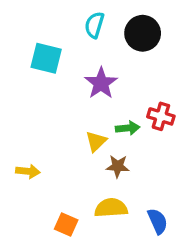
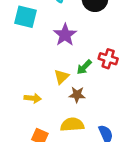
green arrow: (128, 128) -> (84, 67), turned 140
yellow arrow: (28, 171) -> (33, 98), moved

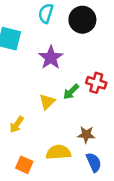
brown star: (77, 95) -> (86, 135), moved
yellow arrow: (33, 98) -> (17, 124), turned 119

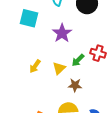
yellow arrow: (17, 124) -> (35, 66), moved
brown star: (86, 135) -> (75, 85), moved

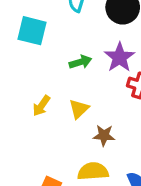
purple star: (62, 33) -> (120, 57), moved
green arrow: (78, 60) -> (80, 62), moved, turned -152

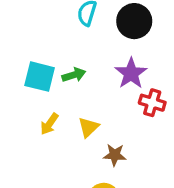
cyan square: (32, 31) -> (40, 77), moved
green arrow: (80, 62) -> (74, 75), moved

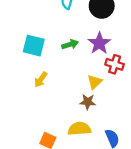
green arrow: (74, 75) -> (70, 44), moved
yellow triangle: (89, 127) -> (95, 82), moved

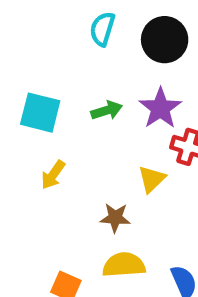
brown star: (88, 102) -> (115, 218), moved

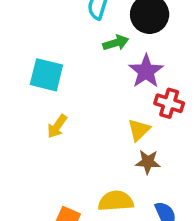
green arrow: (107, 110) -> (116, 43), moved
brown star: (115, 218) -> (148, 162), moved

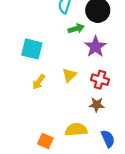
red cross: (169, 103) -> (100, 80), moved
yellow triangle: (139, 130) -> (69, 75), moved

